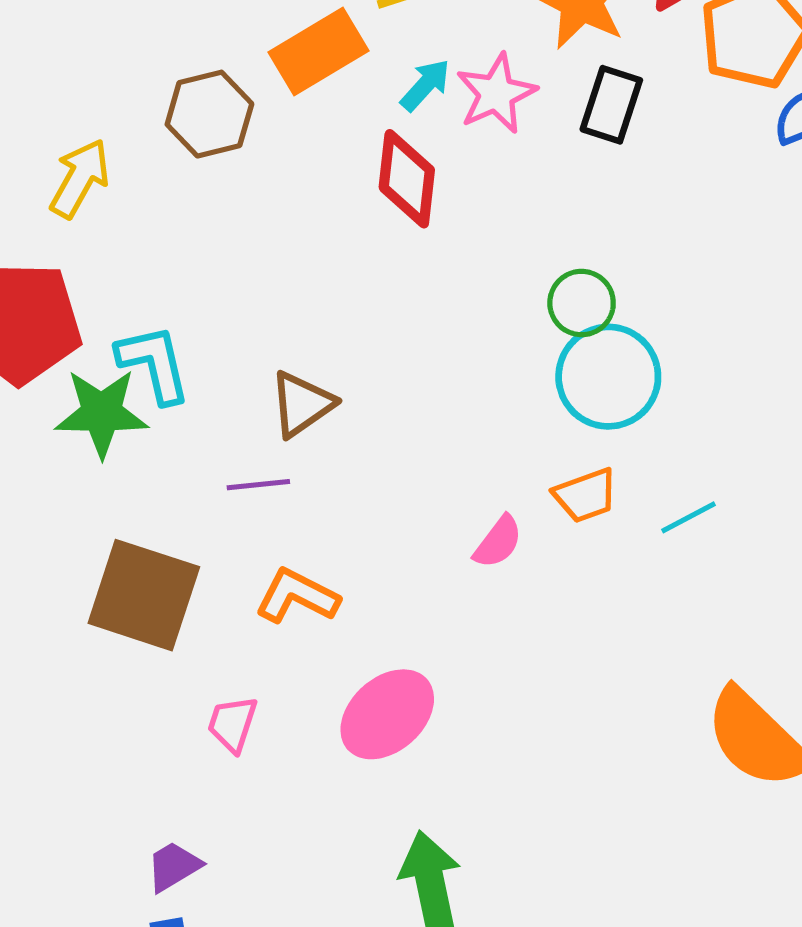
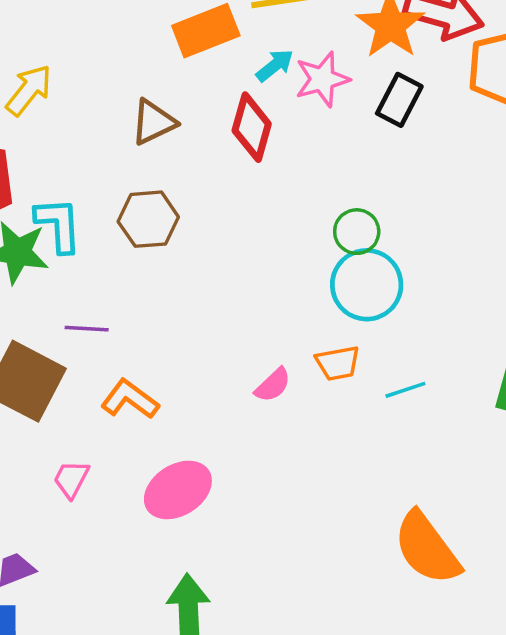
brown hexagon: (209, 114) -> (148, 219), moved
brown triangle: (302, 404) -> (153, 122), moved
purple line: (258, 485) -> (87, 329), moved

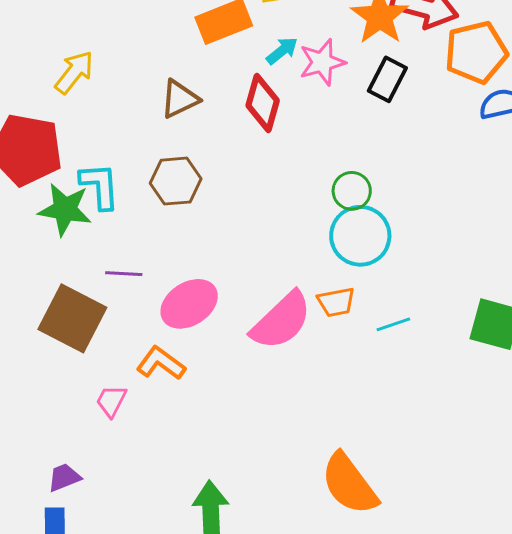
pink semicircle: (273, 385) -> (281, 321), size x2.0
orange L-shape: (130, 399) -> (161, 363), moved
pink ellipse: (178, 490) -> (189, 304), moved
orange semicircle: (427, 548) -> (349, 484), moved

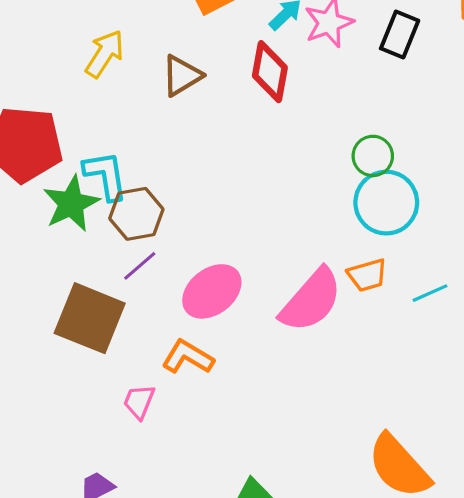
yellow arrow: (74, 72) -> (105, 54), moved
brown hexagon: (176, 181) -> (136, 214), moved
green star: (65, 209) -> (71, 204), turned -30
purple line: (124, 274) -> (140, 266), turned -39

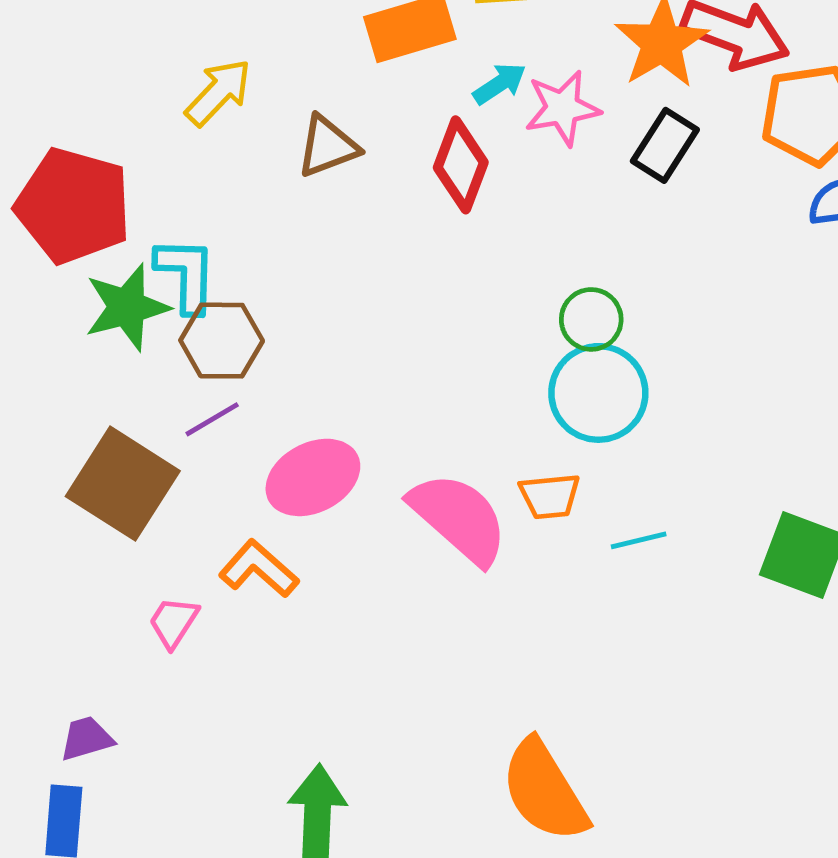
pink semicircle: (311, 300) -> (459, 518), turned -100

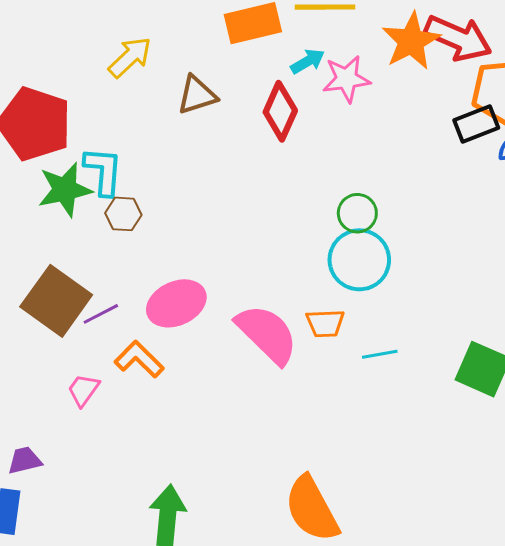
black rectangle: (665, 145) -> (476, 124), moved, turned 33
brown hexagon: (222, 341) -> (123, 214), size x0.7
purple line: (212, 419) -> (101, 314), moved

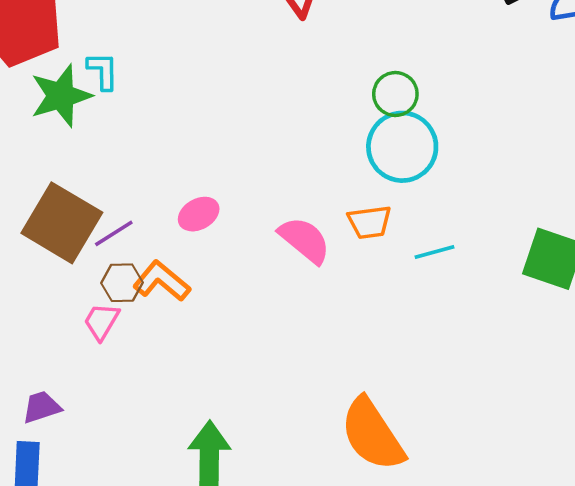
cyan L-shape: (103, 171) -> (103, 71), size x0.7
brown hexagon: (123, 214) -> (122, 283), moved
pink ellipse: (176, 303) -> (199, 214), size x0.6
pink semicircle: (267, 334) -> (305, 240), size x0.7

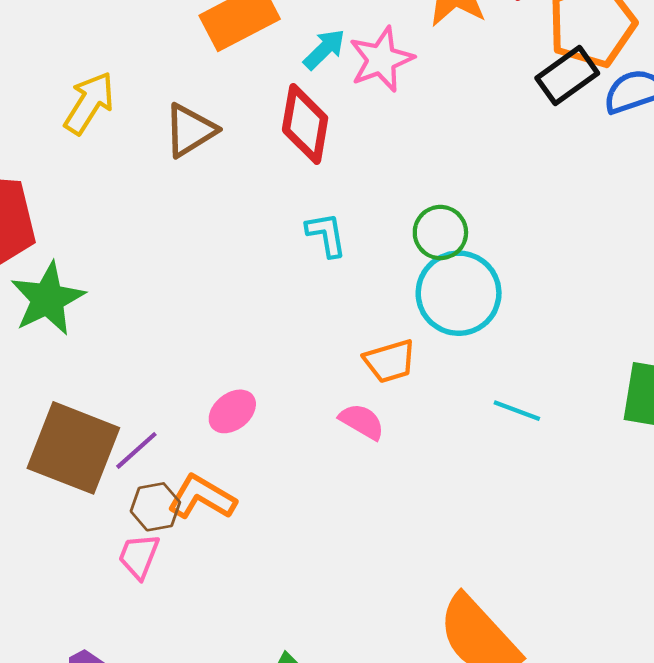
cyan L-shape: (103, 71) -> (326, 235), moved
orange trapezoid: (370, 222) -> (390, 361), moved
pink semicircle: (305, 240) -> (362, 422), size x0.7
cyan line: (435, 252) -> (517, 411), turned 45

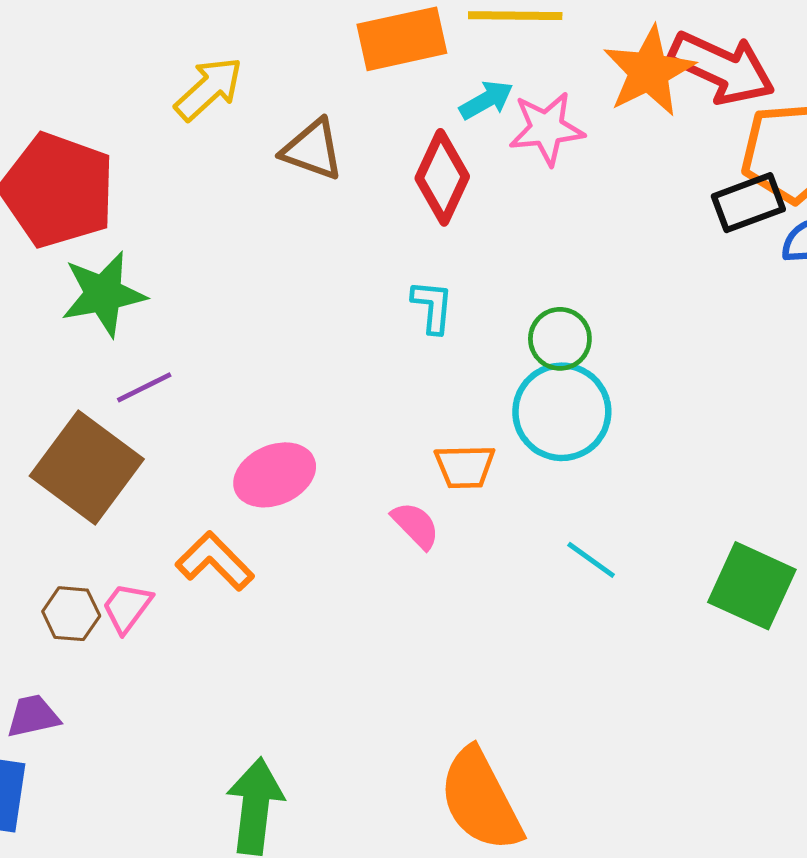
brown triangle: (190, 130) -> (312, 150), turned 36
pink ellipse: (232, 411) -> (275, 475), size x1.4
purple line: (136, 450) -> (144, 387), moved
brown hexagon: (155, 507) -> (71, 614), moved

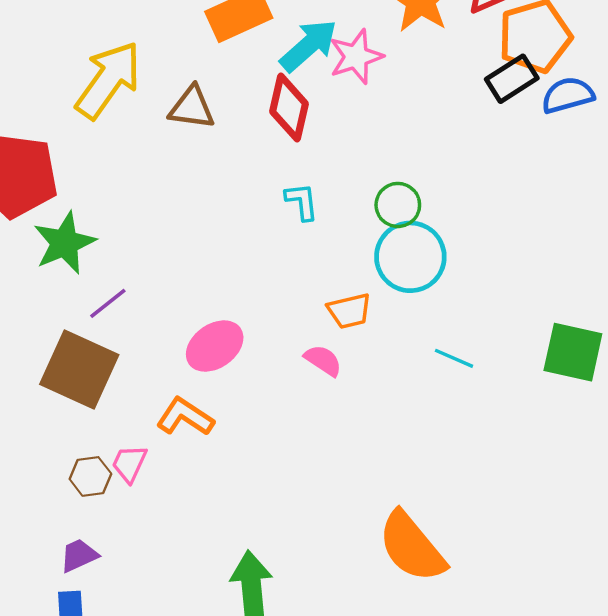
yellow arrow: (209, 89) -> (108, 80), size x1.5
cyan arrow: (486, 100) -> (309, 46), size x1.6

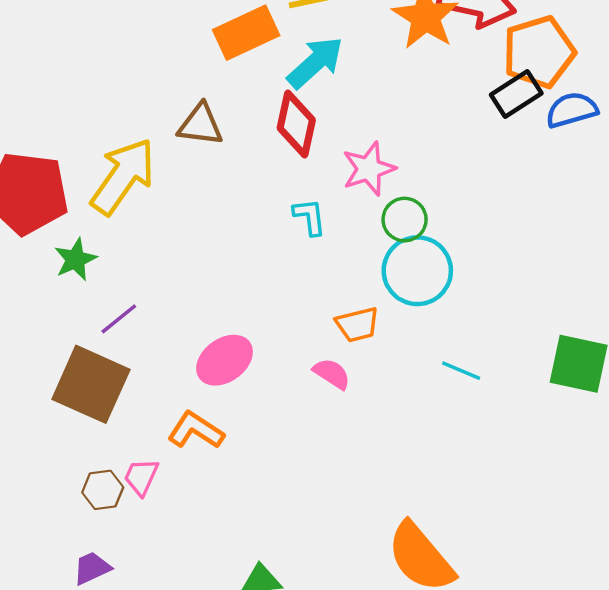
pink star: (356, 57) -> (369, 169), moved
yellow arrow: (108, 80) -> (123, 176), moved
green star: (64, 243) -> (75, 259), size x0.7

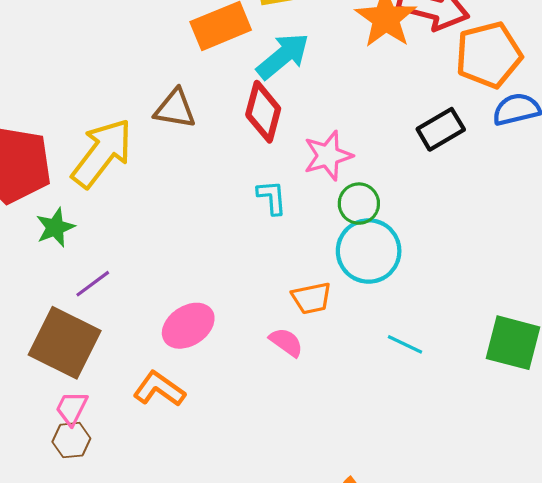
black rectangle: (516, 94) -> (441, 129), moved
pink trapezoid: (141, 477) -> (72, 408), moved

